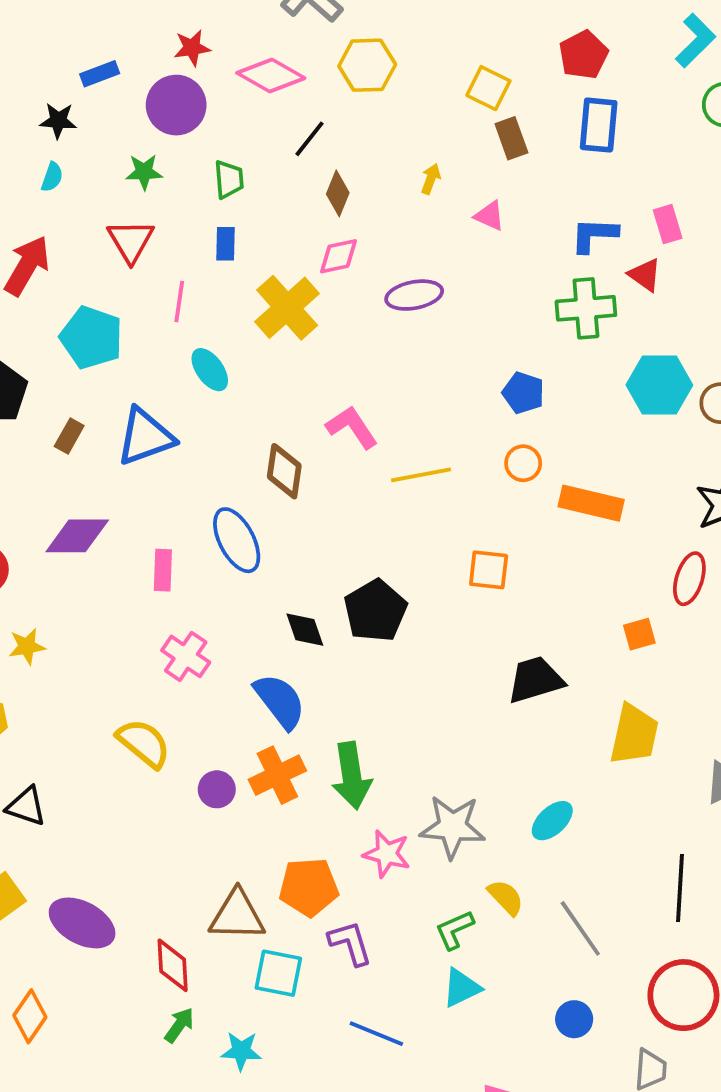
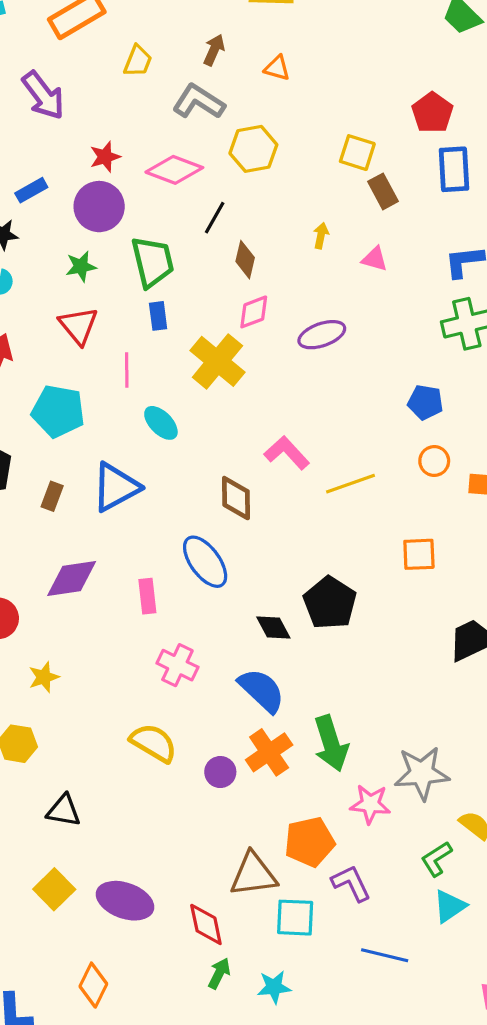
green trapezoid: (229, 179) -> (153, 262), size x1.6

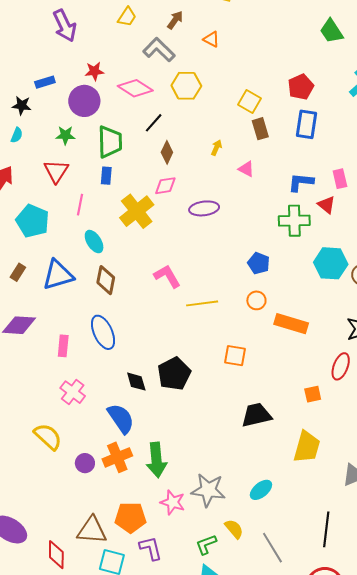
brown diamond: (236, 498) -> (106, 280), moved

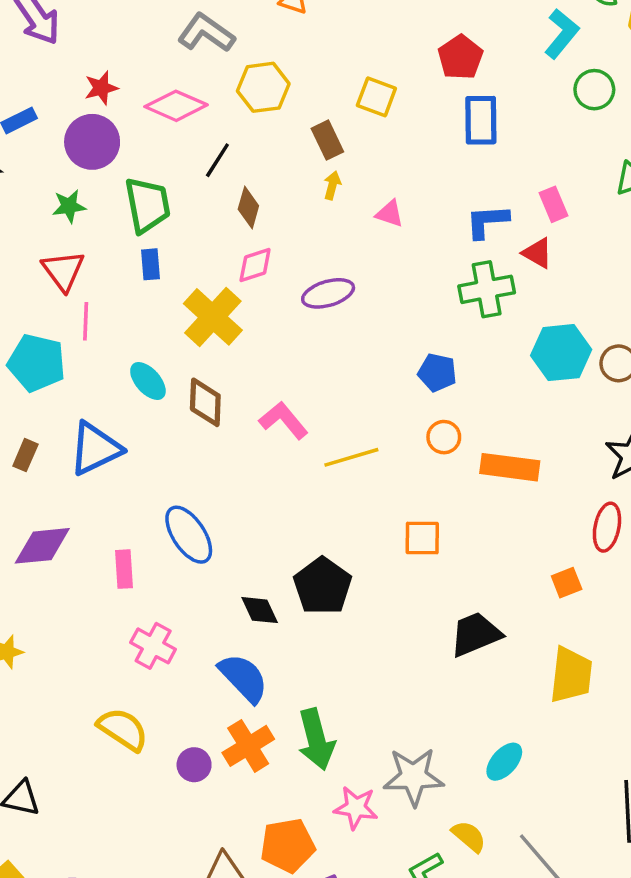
brown rectangle: (260, 129) -> (327, 140), moved
pink line: (80, 205) -> (86, 321), moved
brown diamond: (106, 280) -> (205, 402), moved

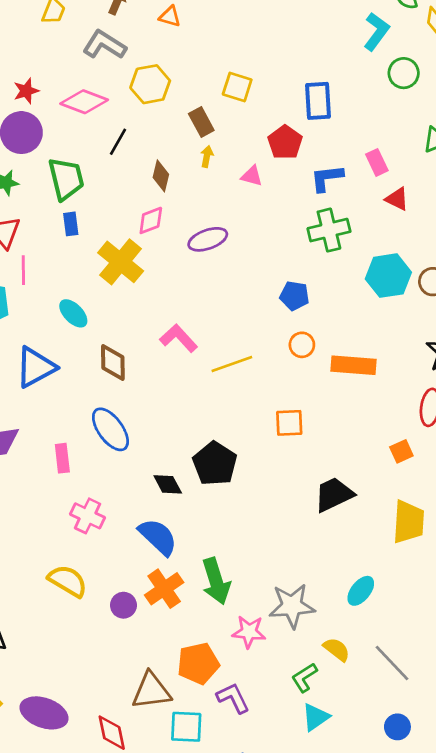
red pentagon: (460, 57) -> (285, 142), moved
brown diamond: (248, 207) -> (161, 176), moved
red triangle: (537, 253) -> (397, 199), moved
brown diamond: (205, 402) -> (113, 362), moved

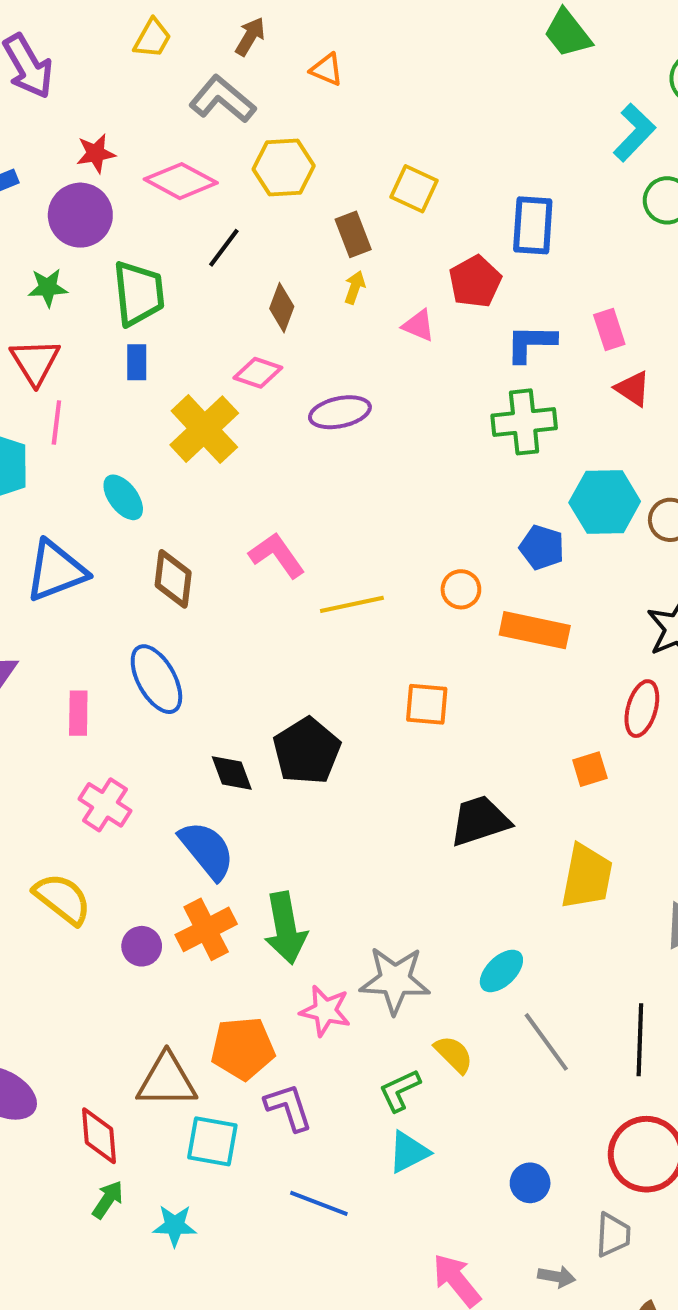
pink diamond: (151, 220) -> (258, 373), turned 32
blue pentagon: (294, 296) -> (542, 547), moved
gray line: (392, 663) -> (546, 1042), moved

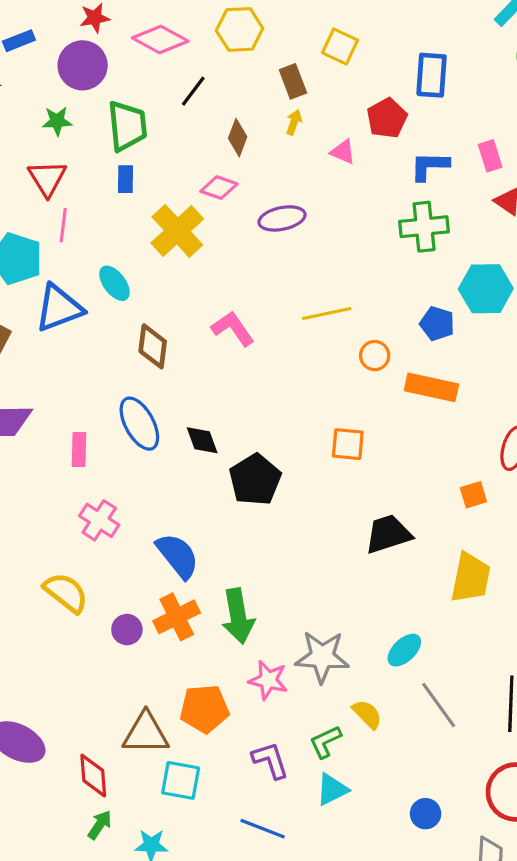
blue triangle: (56, 571) -> (59, 308), moved
yellow line: (352, 604) -> (327, 314), moved
black diamond: (232, 773) -> (202, 440), moved
purple L-shape: (288, 1107) -> (270, 760), moved

